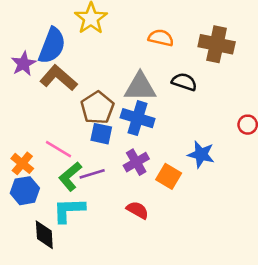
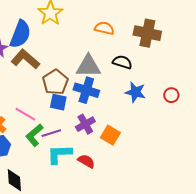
blue star: (201, 154) -> (135, 92), moved
cyan L-shape: (69, 210) -> (59, 154), moved

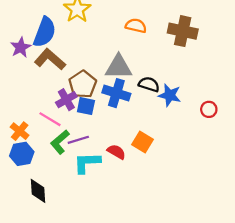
black semicircle: (122, 62) -> (149, 84), moved
red circle: (171, 95) -> (209, 109), moved
purple cross: (85, 124) -> (66, 100), moved
red semicircle: (86, 161) -> (116, 152), moved

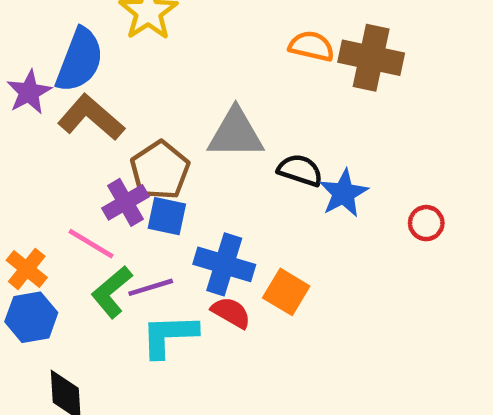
orange semicircle: (136, 26) -> (311, 46), moved
blue cross: (116, 93) -> (224, 264), moved
blue star: (170, 95) -> (344, 193), turned 30

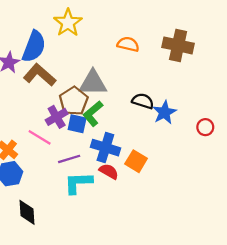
orange semicircle: (311, 46) -> (128, 44), moved
gray triangle: (236, 133) -> (93, 83), moved
green L-shape: (112, 292) -> (93, 114), moved

